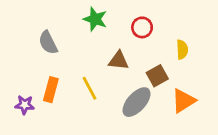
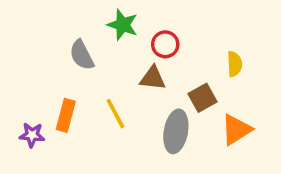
red circle: (142, 27) -> (165, 44), moved
gray semicircle: (48, 43) -> (82, 55), moved
gray ellipse: (137, 102) -> (176, 131), turned -32

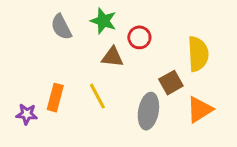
gray semicircle: (82, 55) -> (61, 27), moved
yellow semicircle: (235, 64) -> (198, 54), size x1.6
brown triangle: (153, 78) -> (112, 57), moved

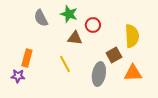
orange rectangle: (55, 98) -> (27, 58), moved
orange triangle: (200, 110) -> (133, 73), turned 30

